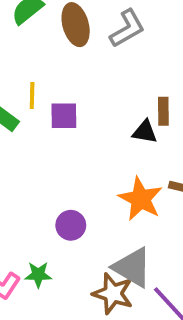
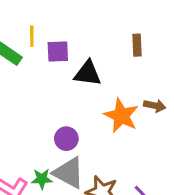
black triangle: (145, 132) -> (88, 73), moved, size x1.4
gray triangle: (132, 267) -> (69, 173), moved

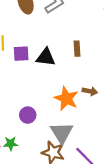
black triangle: (88, 73) -> (46, 57), moved
gray triangle: (69, 173) -> (62, 133), moved, turned 30

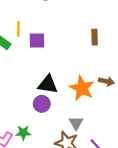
black triangle: (46, 57) -> (48, 84), moved
gray triangle: (62, 133) -> (76, 123), size x0.6

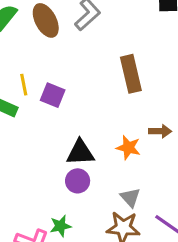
brown rectangle: (95, 37) -> (131, 74), size x1.6
purple square: (37, 40) -> (53, 95), turned 35
orange star: (82, 88) -> (128, 148), size x0.7

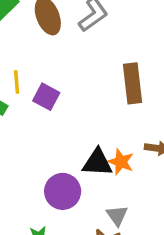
black triangle: (80, 153) -> (97, 163), moved
purple circle: (78, 181) -> (63, 191), size x1.4

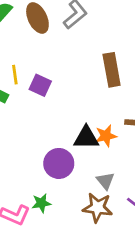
orange star: (121, 162) -> (106, 136), turned -30

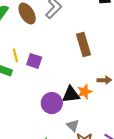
purple circle: (59, 163) -> (52, 103), moved
gray triangle: (105, 181) -> (73, 126), moved

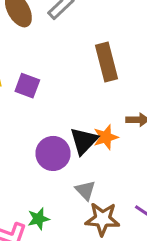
black triangle: (71, 95) -> (84, 141), turned -42

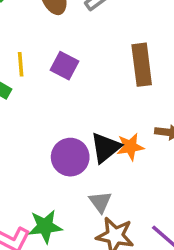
purple square: (27, 86) -> (64, 66), moved
green star: (39, 219) -> (45, 226), size x1.4

